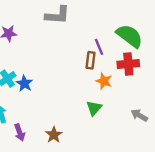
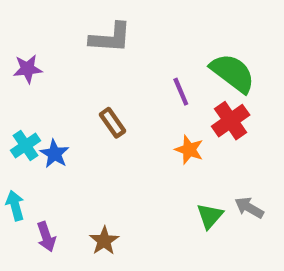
brown rectangle: (90, 60) -> (112, 123), moved, turned -42
red cross: (128, 64) -> (231, 121), turned -30
green triangle: (94, 108) -> (210, 216), moved

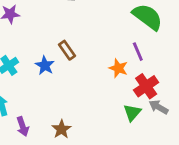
purple line: (181, 92) -> (138, 52), moved
red cross: (231, 121) -> (146, 86), moved
blue star: (54, 154) -> (45, 65), moved

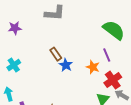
blue star: (45, 65) -> (66, 65), moved

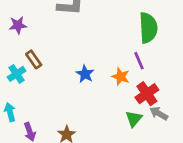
green semicircle: (114, 30) -> (148, 28), turned 50
brown rectangle: (56, 54) -> (34, 59), moved

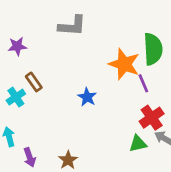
orange star: (121, 77) -> (124, 64), moved, size x1.6
green triangle: (134, 119) -> (138, 144), turned 36

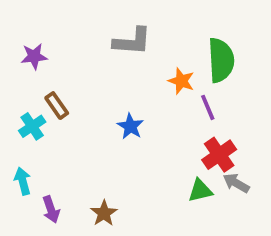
gray L-shape: (72, 26) -> (132, 41), moved
orange star: (124, 64) -> (181, 81), size x0.6

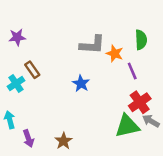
gray L-shape: (132, 41) -> (92, 45), moved
green semicircle: (221, 60) -> (141, 40), size x0.7
green triangle: (200, 191) -> (127, 126), size x1.5

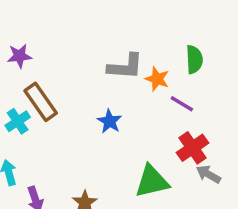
brown rectangle: (32, 70) -> (41, 102), size x1.5
purple line: (132, 71) -> (182, 104), turned -36
green triangle: (127, 126) -> (152, 181), moved

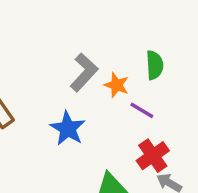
gray L-shape: (125, 67) -> (84, 72), turned -51
blue star: (109, 121) -> (68, 128), size x1.4

